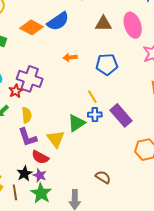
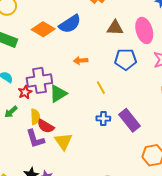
blue pentagon: (107, 64) -> (126, 59), moved
purple cross: (30, 79) -> (39, 80), turned -30
yellow line: (92, 97) -> (101, 88), moved
green triangle: (76, 123) -> (58, 94), moved
red semicircle: (40, 157) -> (46, 126), moved

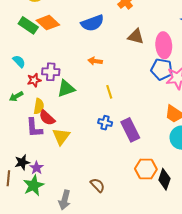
orange diamond: (43, 29) -> (48, 23), moved
blue pentagon: (126, 59) -> (162, 69), moved
purple cross: (39, 80) -> (51, 72), size x0.7

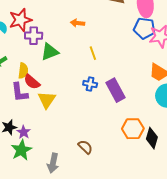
red star: (34, 80) -> (20, 20), moved, size x1.6

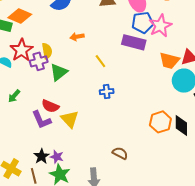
yellow semicircle: (23, 71) -> (47, 51), moved
purple rectangle: (115, 90) -> (134, 42), moved, turned -30

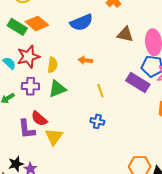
purple cross: (39, 61) -> (30, 86), moved

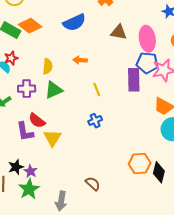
red star: (28, 57) -> (11, 58), moved, size x0.6
purple rectangle: (138, 83) -> (134, 80), turned 60
blue cross: (97, 121) -> (95, 121), turned -32

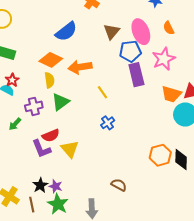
orange diamond: (30, 26) -> (51, 60), moved
brown triangle: (119, 32) -> (112, 32), turned -48
orange arrow: (80, 60) -> (80, 67), size x1.6
blue pentagon: (147, 63) -> (130, 51), moved
red semicircle: (37, 121) -> (51, 135), turned -48

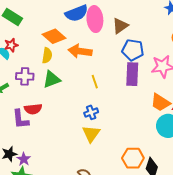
pink ellipse: (141, 32) -> (95, 19), moved
yellow triangle: (70, 149) -> (91, 134), moved

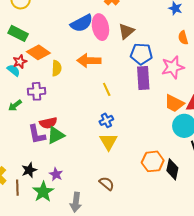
orange diamond: (54, 36) -> (38, 52), moved
green triangle: (52, 79) -> (56, 135), moved
purple star: (24, 159) -> (56, 174), moved

